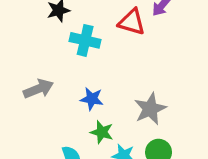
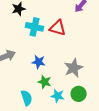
red triangle: (132, 22) -> (58, 28), moved

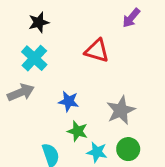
cyan cross: (35, 27) -> (34, 58), moved, turned 30

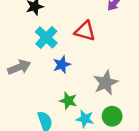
cyan cross: (34, 58) -> (46, 37), moved
blue star: (69, 101) -> (62, 65), moved, turned -30

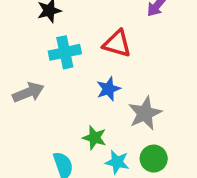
cyan cross: (46, 37) -> (65, 52), turned 35
blue star: (62, 65) -> (108, 89), moved

